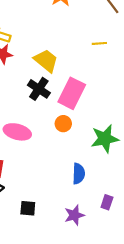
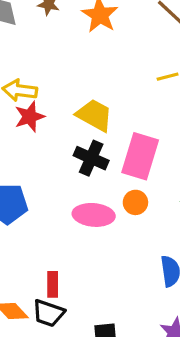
pink ellipse: (17, 132) -> (94, 215), moved

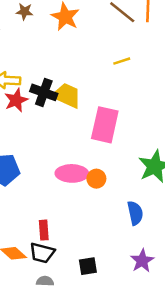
black cross: (91, 158) -> (44, 92), moved
orange circle: (135, 202) -> (96, 179), moved

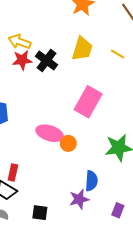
yellow line: (122, 61) -> (118, 54), turned 32
yellow trapezoid: (67, 95) -> (82, 49), moved, turned 65
purple star: (142, 261) -> (79, 199), moved

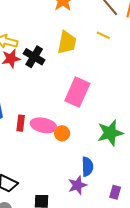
yellow line: (118, 54) -> (103, 35), moved
red rectangle: (13, 172) -> (21, 123), moved

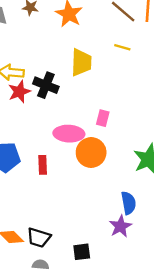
pink rectangle: (77, 92) -> (103, 118), size x0.5
pink ellipse: (43, 125) -> (69, 134), moved
orange circle: (62, 133) -> (91, 153), moved, size x1.6

